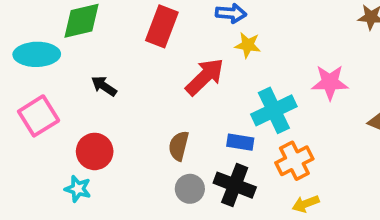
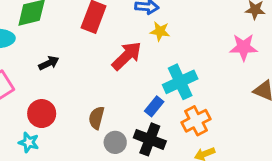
pink star: (330, 82) -> (244, 47), moved
black arrow: (104, 86) -> (49, 63), turned 120
blue rectangle: (240, 142) -> (154, 106), turned -60
brown semicircle: (179, 146) -> (96, 118), moved

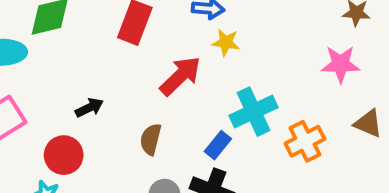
black arrow: (49, 63) -> (89, 108), moved
brown semicircle: (96, 118) -> (151, 139), moved
orange cross: (196, 121) -> (305, 141), moved

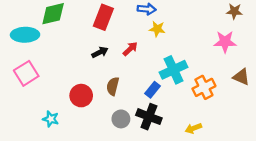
red arrow: (180, 76) -> (130, 49), size x0.6
black arrow: (89, 108) -> (100, 52), moved
red circle: (64, 155) -> (81, 96), moved

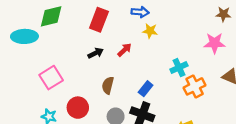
cyan cross: (174, 70) -> (179, 68), moved, size x0.7
pink square: (26, 73) -> (51, 78), moved
red circle: (81, 96) -> (78, 108), moved

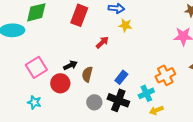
black arrow: (96, 53) -> (70, 65), moved
cyan cross: (179, 68) -> (146, 93), moved
red circle: (78, 108) -> (60, 83), moved

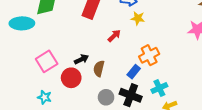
orange cross: (165, 75) -> (149, 55), moved

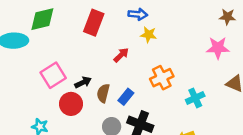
pink square: (47, 61) -> (53, 75), moved
blue rectangle: (134, 72) -> (126, 97), moved
cyan cross: (159, 88) -> (195, 98), moved

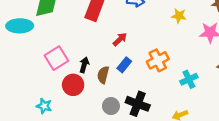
yellow star: (149, 35) -> (179, 16), moved
black arrow: (83, 82) -> (84, 65), turned -48
blue rectangle: (126, 97) -> (124, 65), moved

